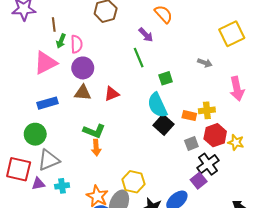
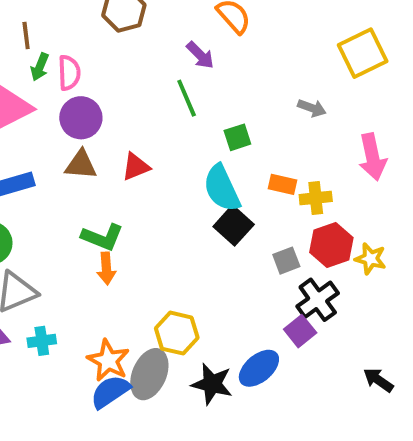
orange rectangle: (189, 116) -> (282, 184), moved

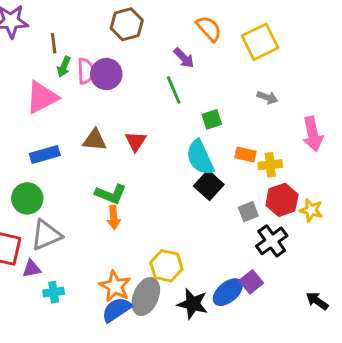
yellow square: (363, 53) -> (260, 42), moved
purple circle: (81, 118) -> (106, 74), moved
red triangle: (136, 167) -> (136, 141), turned -35
purple square: (300, 331) -> (251, 282), moved
cyan cross: (42, 341) -> (54, 292), moved

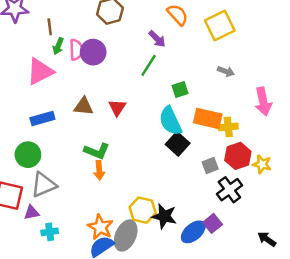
green line: (174, 90) -> (149, 65), turned 55
orange rectangle: (245, 155) -> (208, 118), size x1.6
black star: (193, 304) -> (164, 216), moved

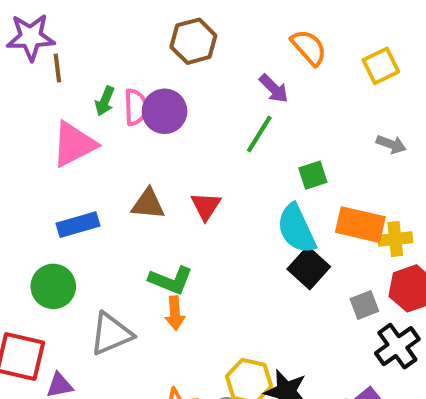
yellow square: (220, 26) -> (381, 66), size x0.7
brown line: (50, 27) -> (57, 68), moved
gray triangle: (44, 185) -> (111, 334), moved

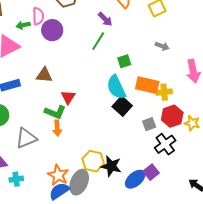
green arrow: (105, 101) -> (23, 25), turned 56
pink semicircle: (136, 107) -> (38, 16), moved
red triangle: (206, 206) -> (68, 97), moved

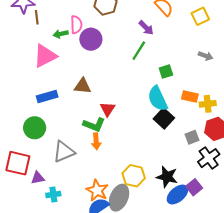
orange rectangle: (147, 85) -> (190, 97), size x0.7
black star: (111, 166) -> (167, 177), moved

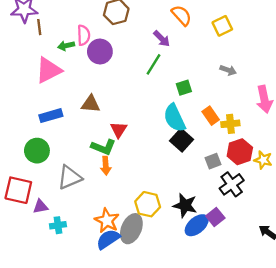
orange rectangle: (190, 97) -> (211, 116), turned 42

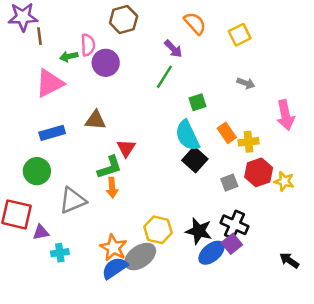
green L-shape: (103, 147) -> (110, 167), turned -40
black cross: (232, 184) -> (234, 225), moved, turned -30
gray ellipse: (131, 229) -> (140, 257), turned 32

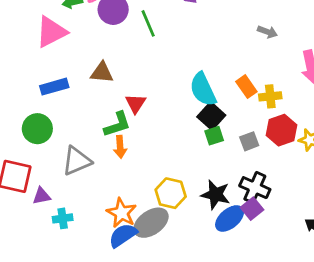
green line: (164, 77) -> (148, 23), moved, turned -55
green square: (197, 102) -> (214, 136), moved

